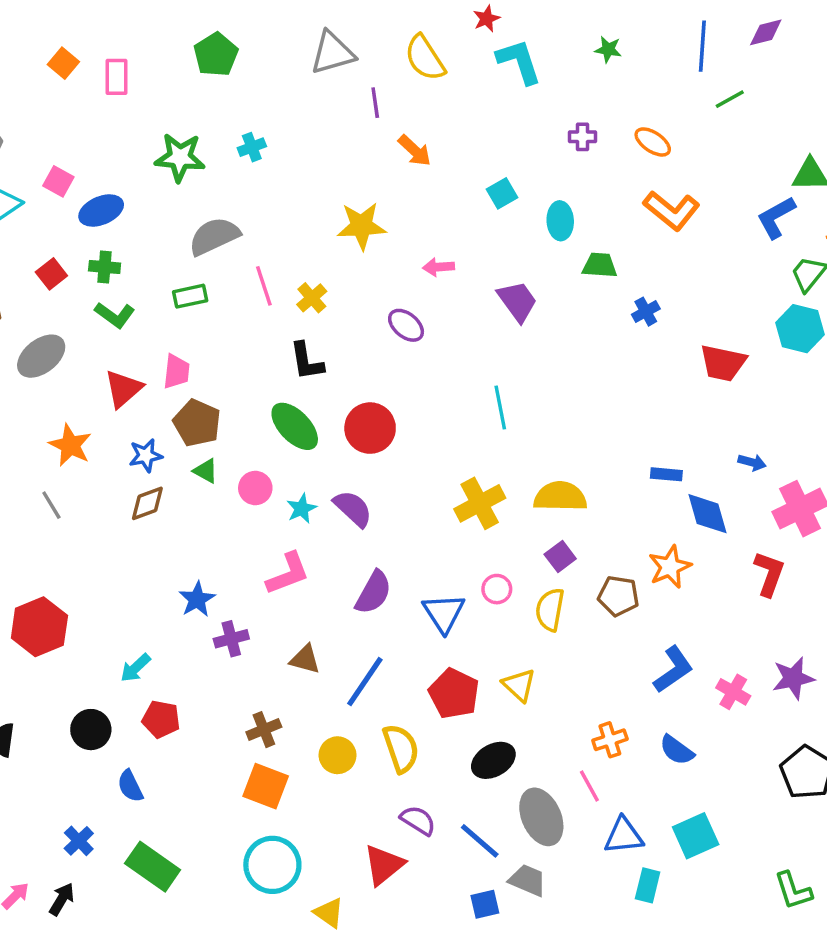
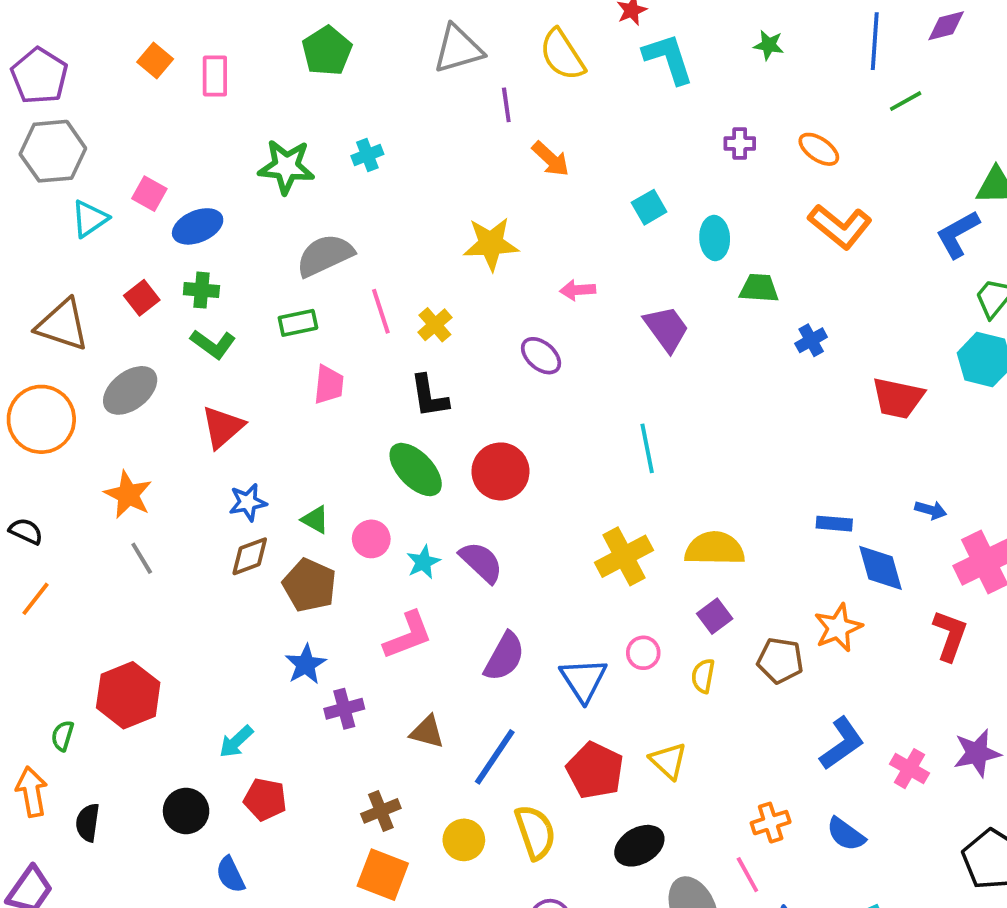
pink trapezoid: (176, 372) -> (329, 385), moved
brown pentagon: (197, 423) -> (309, 585), moved
orange star: (70, 445) -> (128, 495), moved
yellow semicircle: (550, 610) -> (703, 676), size x0.7

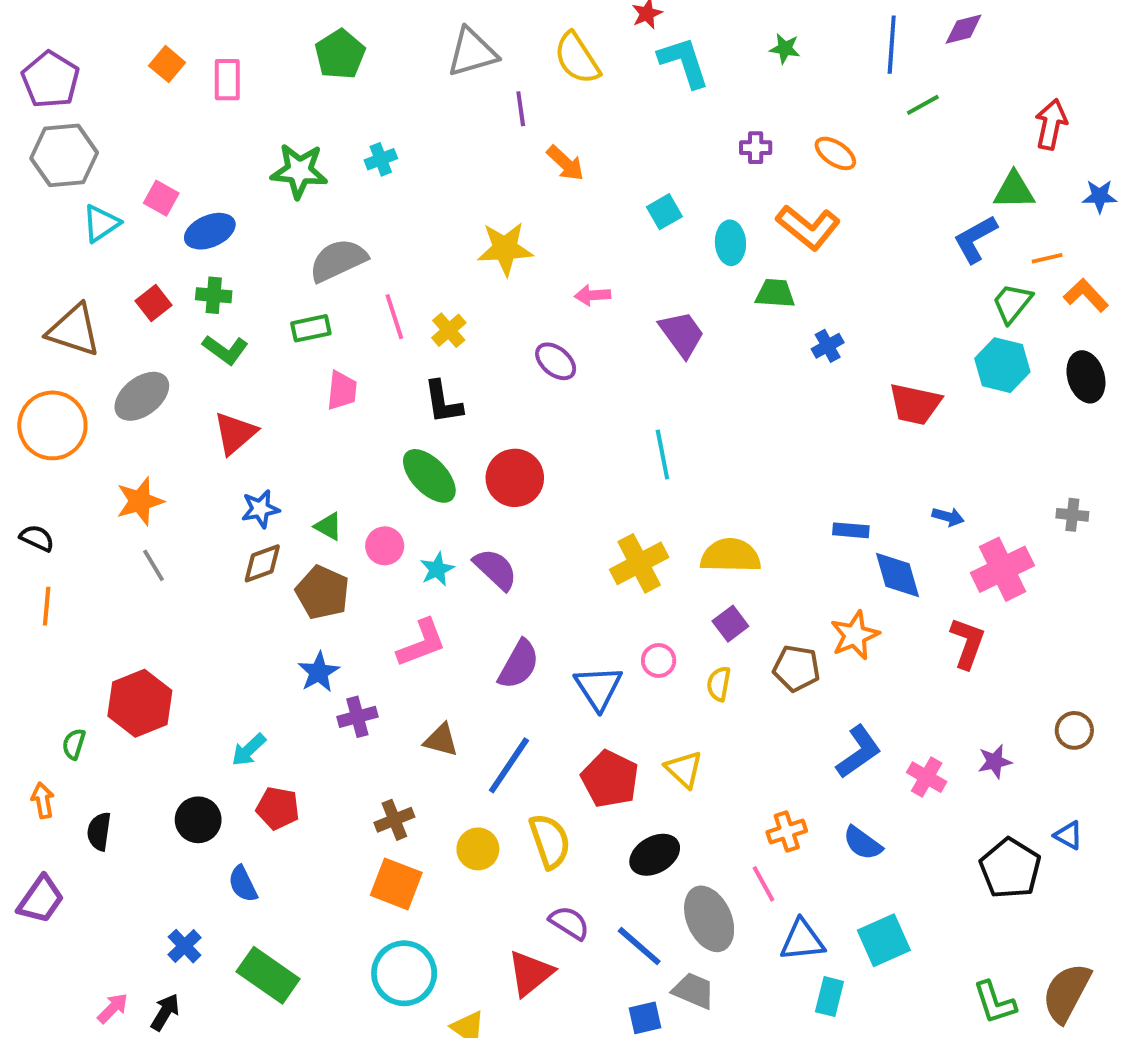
orange L-shape: (840, 226) -> (808, 227), moved
orange star: (128, 495) -> (140, 501), turned 30
orange line: (36, 599) -> (47, 606), turned -33
purple star: (977, 753) -> (995, 762), size x0.7
orange arrow: (32, 792) -> (43, 800), size x0.7

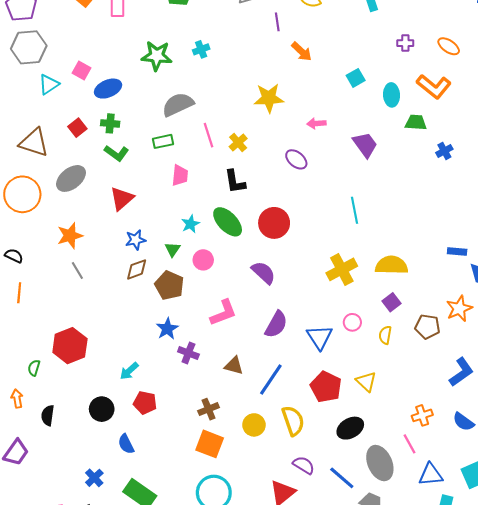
green triangle: (328, 526) -> (173, 249), turned 35
cyan star: (437, 569) -> (191, 224), moved
purple cross: (357, 717) -> (188, 353), turned 36

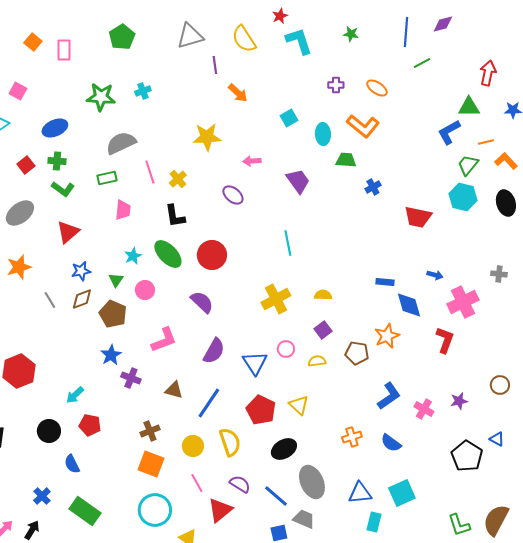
pink square: (82, 71) -> (18, 91), moved
yellow semicircle: (392, 265) -> (323, 295), size x0.6
gray line: (77, 271) -> (50, 300), moved
yellow semicircle: (385, 335) -> (317, 361), turned 72
pink line: (409, 444) -> (197, 483), moved

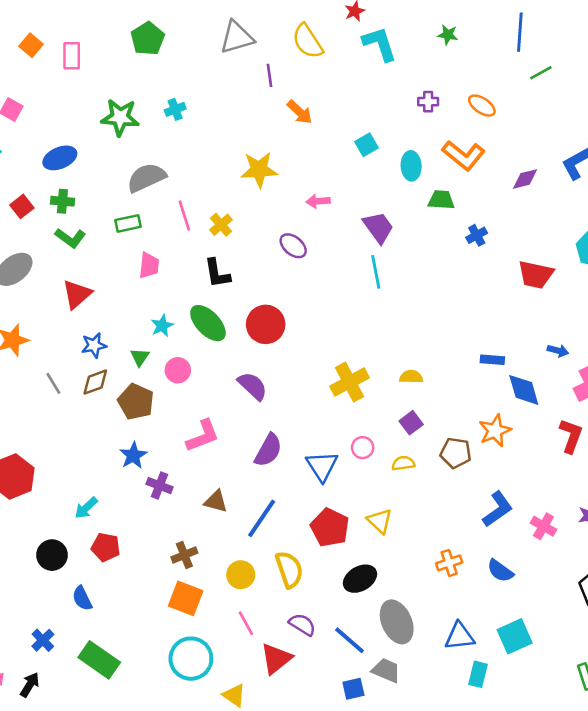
purple diamond: (443, 24) -> (525, 179), moved
cyan line: (288, 243) -> (376, 272), moved

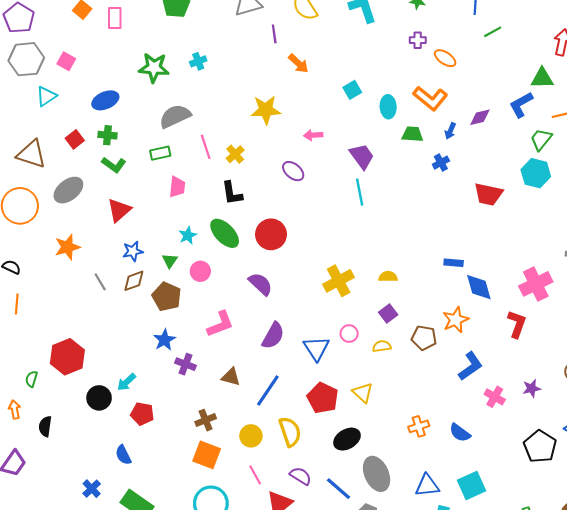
purple cross: (428, 102) -> (418, 40), moved
blue arrow: (558, 351) -> (450, 131), moved, turned 98
blue L-shape: (498, 509) -> (470, 366), moved
black circle: (52, 555) -> (99, 398), moved

